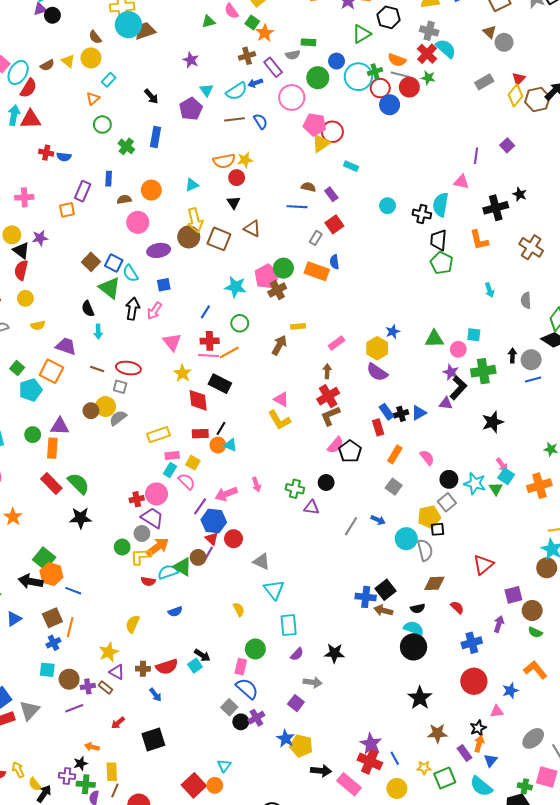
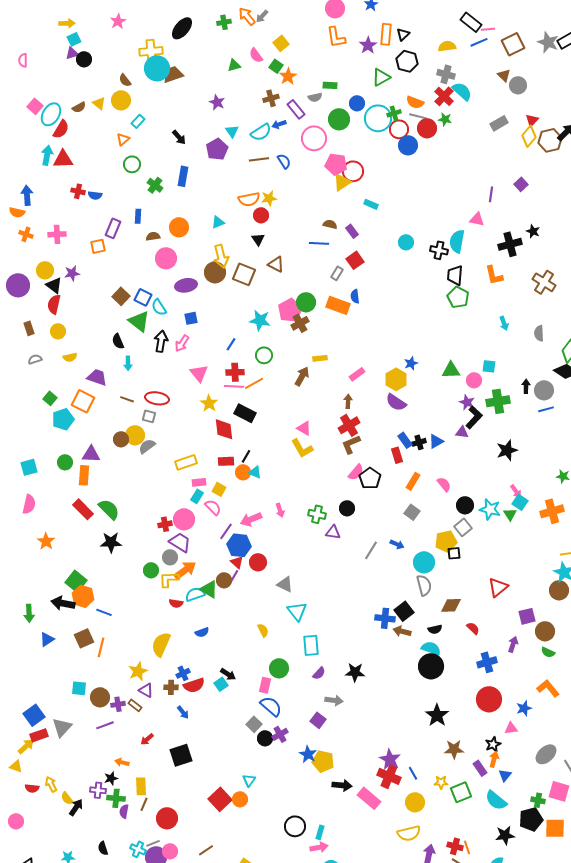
gray semicircle: (425, 550) -> (424, 585), moved
yellow semicircle: (133, 624) -> (161, 644), size x1.4
blue cross: (53, 643) -> (183, 673), moved

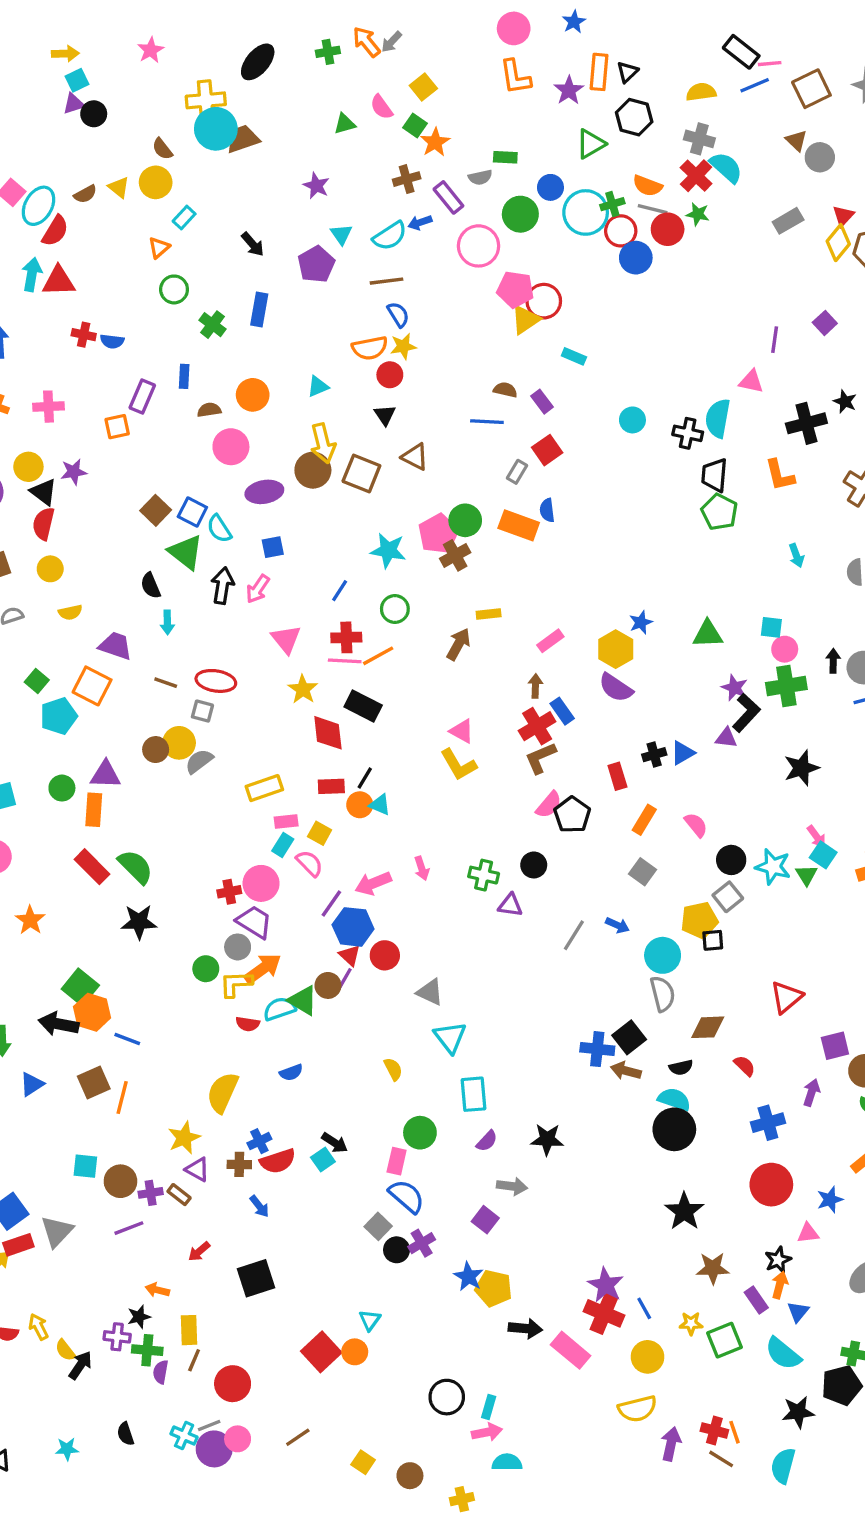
blue semicircle: (284, 161) -> (398, 315), moved
pink circle: (474, 380) -> (785, 649), moved
blue rectangle: (405, 440) -> (562, 711), moved

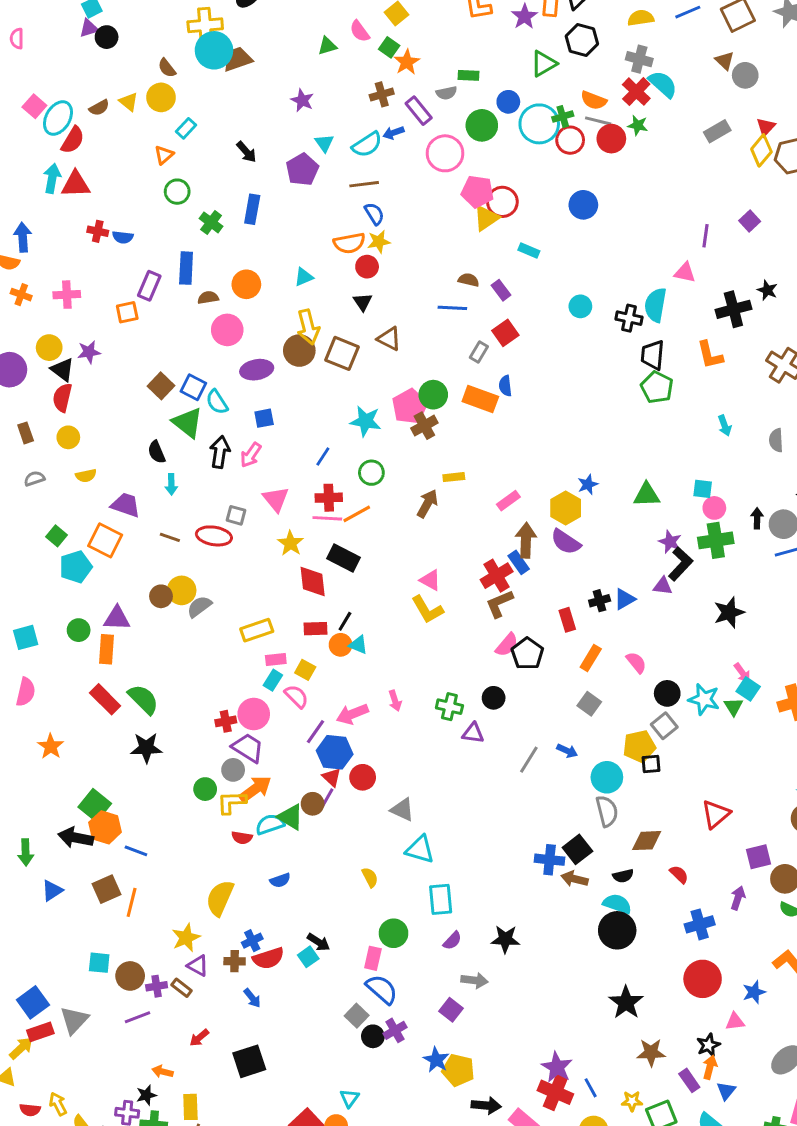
blue circle: (636, 258) -> (583, 205), moved
blue rectangle: (184, 376) -> (186, 268), size x1.5
brown arrow: (535, 686) -> (526, 540), moved, size x1.6
gray square: (202, 711) -> (236, 515), moved
cyan triangle: (450, 1037) -> (420, 849), turned -36

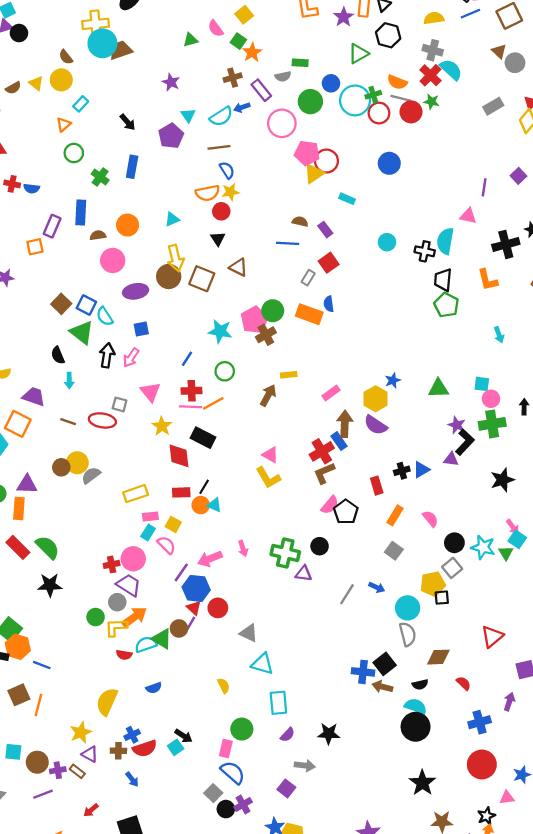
green cross: (449, 707) -> (285, 553), size x1.4

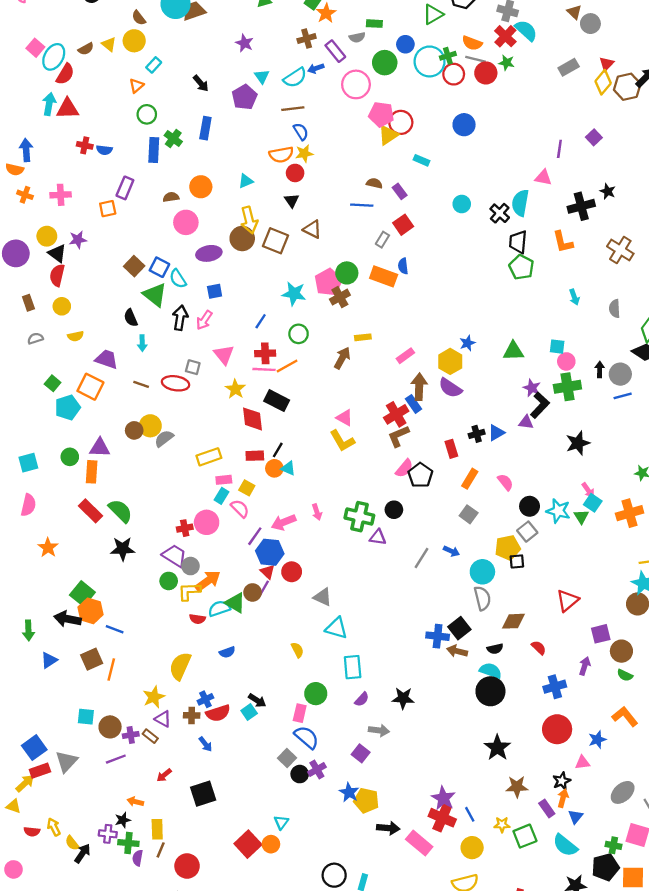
blue rectangle: (81, 212) -> (154, 150), moved
black cross: (425, 251) -> (500, 213), turned 30
purple trapezoid: (129, 585) -> (174, 556), moved

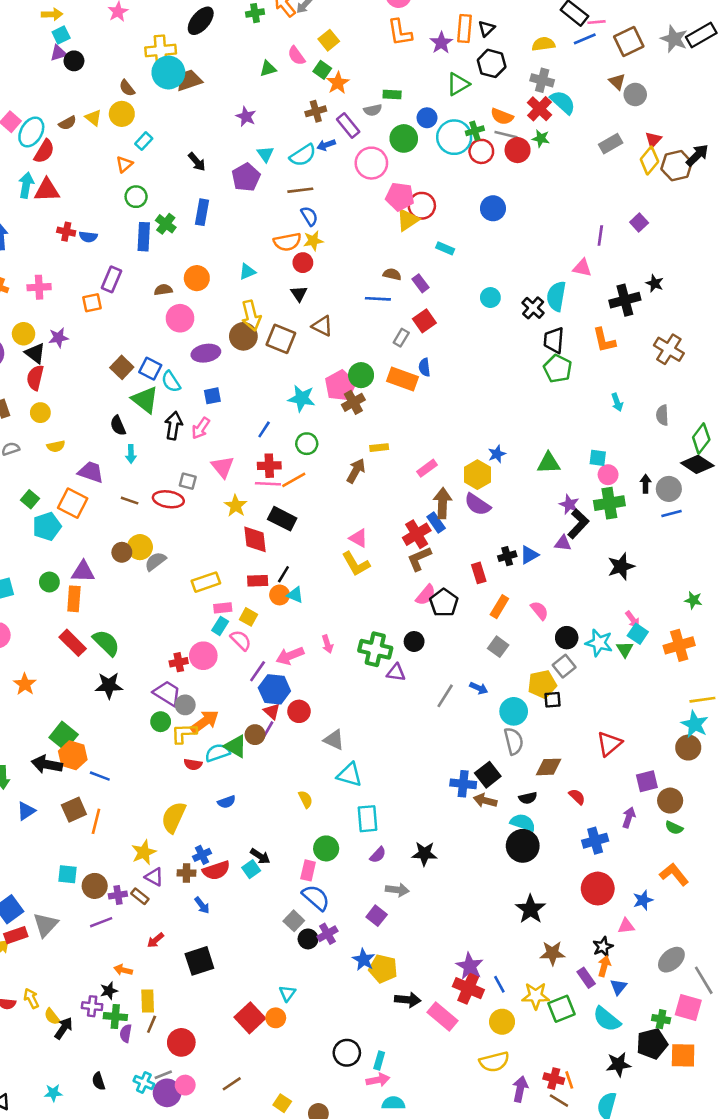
yellow star: (502, 825) -> (536, 996), size x1.5

